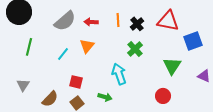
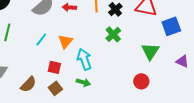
orange triangle: (87, 46) -> (65, 41), moved
cyan arrow: (119, 74) -> (84, 59), moved

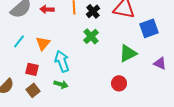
green triangle: (150, 51) -> (128, 53), turned 30

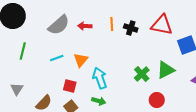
black cross: (93, 11) -> (131, 28), turned -32
green cross: (91, 36) -> (142, 74), moved
cyan line: (19, 41) -> (57, 58), turned 32

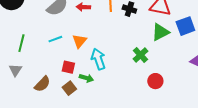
green line: (23, 51) -> (21, 43), moved
green triangle: (166, 70) -> (160, 32), moved
green arrow: (99, 101) -> (86, 78), moved

